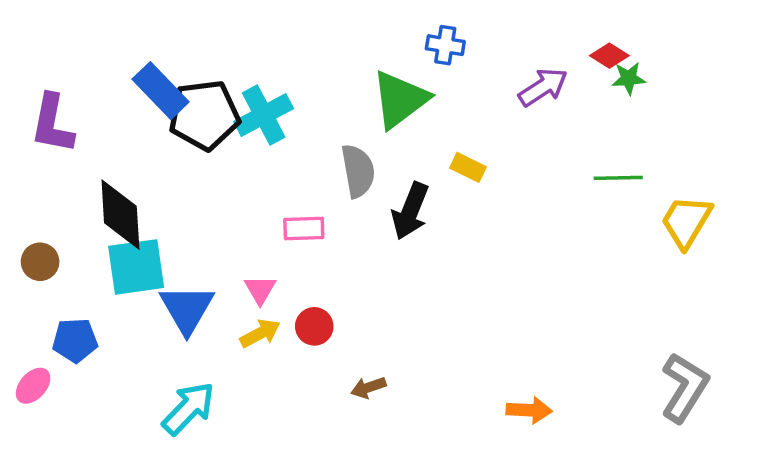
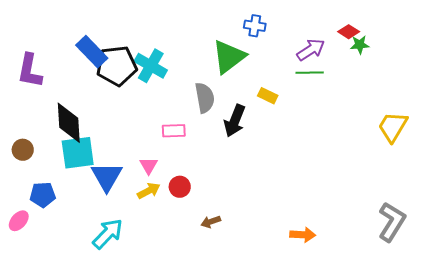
cyan cross: (264, 115) -> (151, 66), turned -32
green line: (618, 178) -> (310, 73), moved

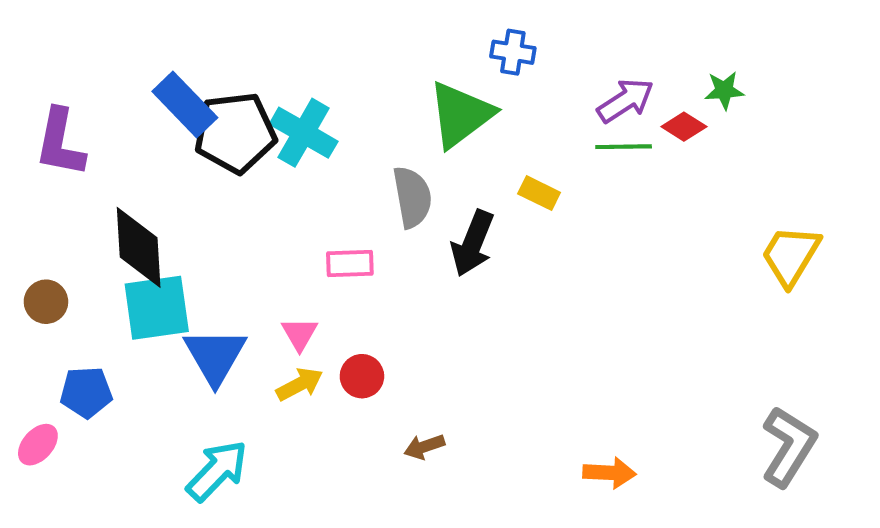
red diamond: (349, 32) -> (684, 127), moved

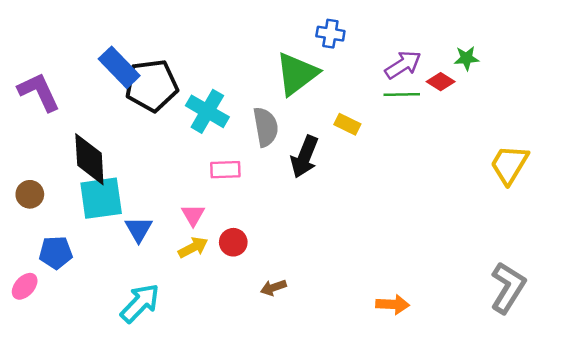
cyan cross: (304, 133) -> (207, 111), moved
purple L-shape: (60, 143) -> (39, 92), turned 144
blue triangle: (215, 356) -> (139, 229), size x0.7

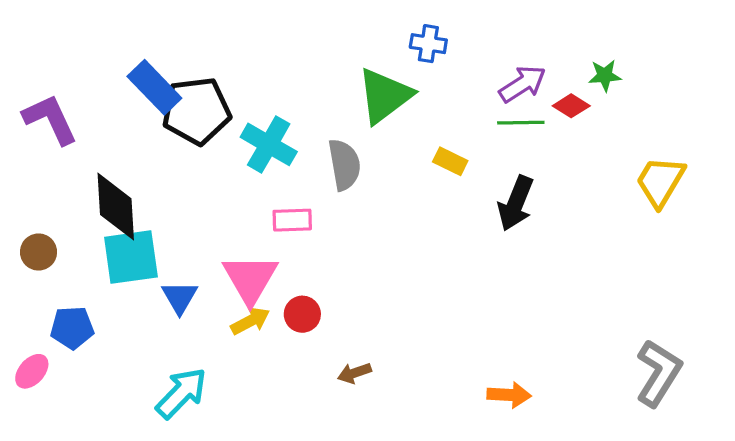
black arrow: (305, 157) -> (516, 203), moved
yellow trapezoid: (509, 164) -> (660, 181), moved
pink triangle: (193, 215) -> (250, 279), size x1.8

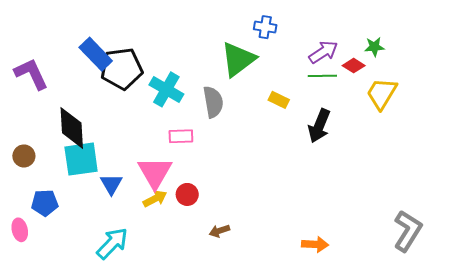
yellow trapezoid: (660, 181) -> (382, 94), moved
pink ellipse: (32, 371) -> (20, 230), turned -55

